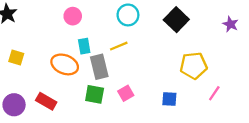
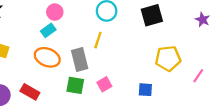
black square: (176, 20) -> (152, 15), turned 30
cyan rectangle: (84, 46) -> (48, 30), moved, turned 64
yellow line: (119, 46) -> (98, 40), turned -49
pink line: (214, 93) -> (198, 76), moved

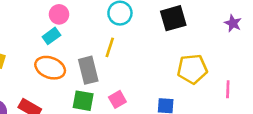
pink line: (198, 76) -> (228, 89), turned -32

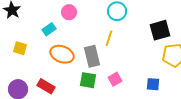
black square: (173, 18) -> (160, 30), moved
cyan rectangle: (51, 36) -> (49, 29), moved

